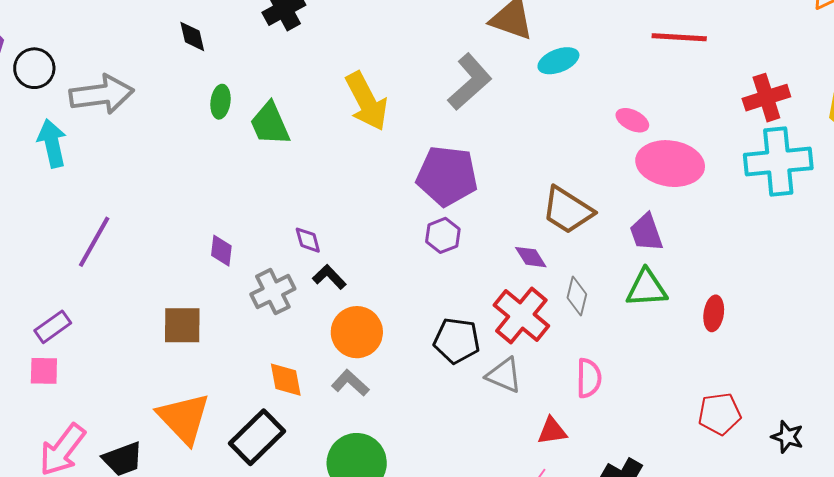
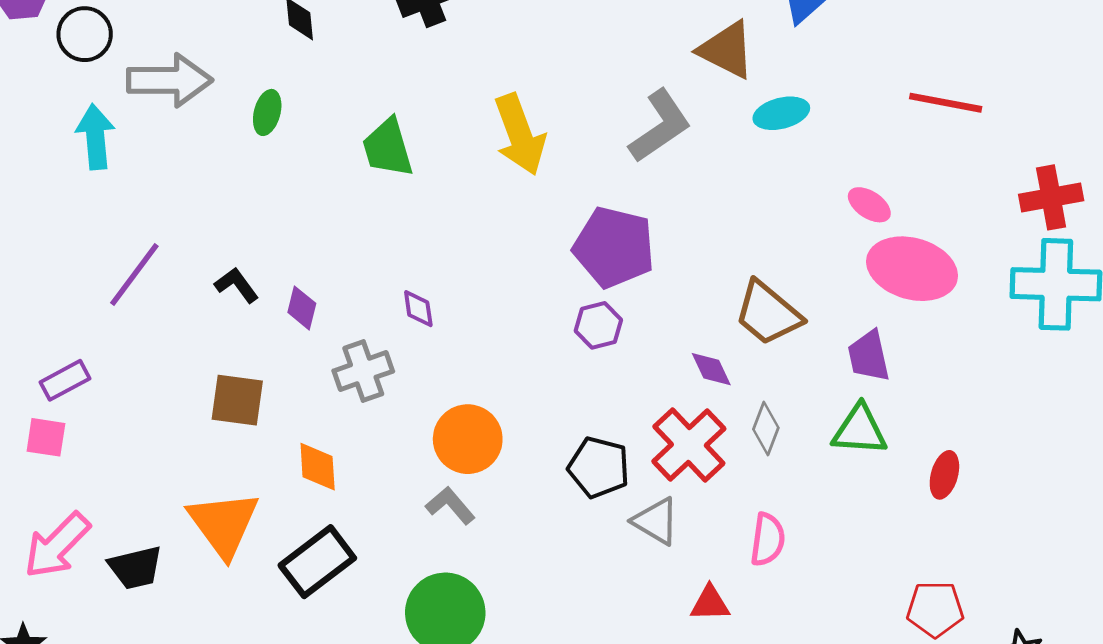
green ellipse: (220, 102) -> (267, 112), moved
black L-shape: (329, 277) -> (237, 285), moved
orange diamond: (286, 380) -> (318, 467), moved

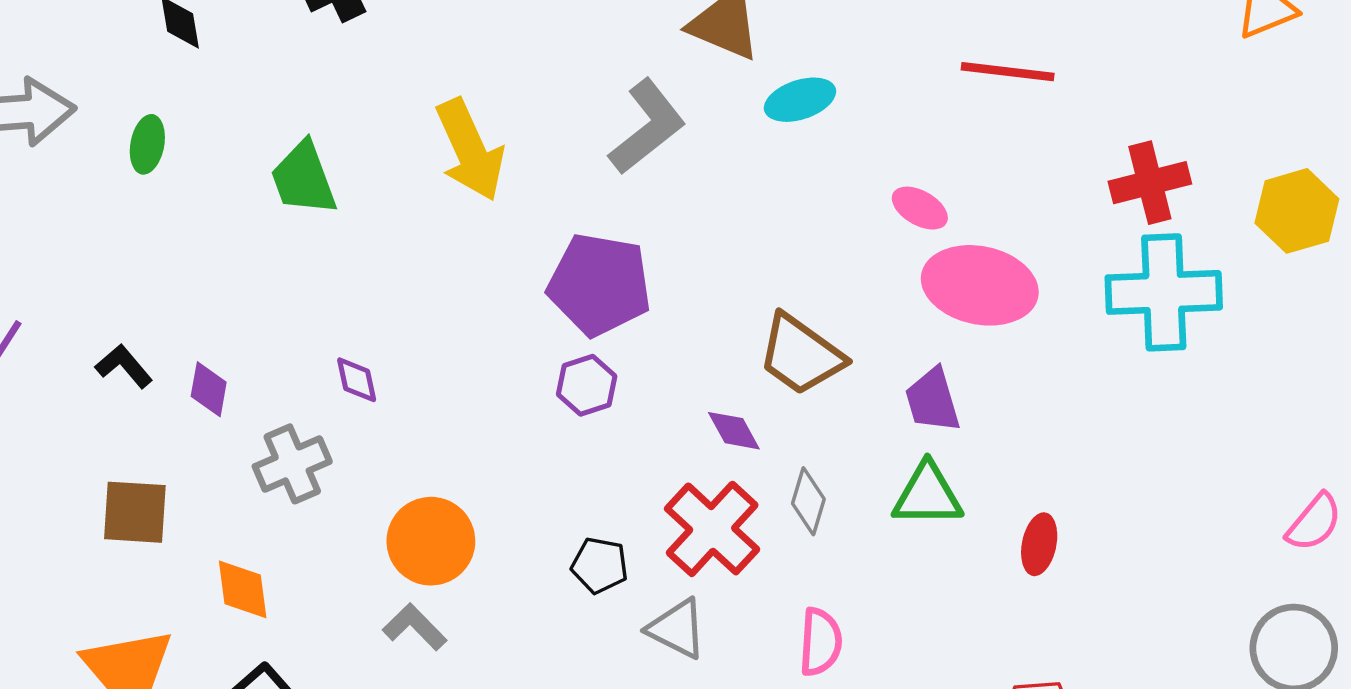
black pentagon: (599, 467) -> (600, 565), size x0.7

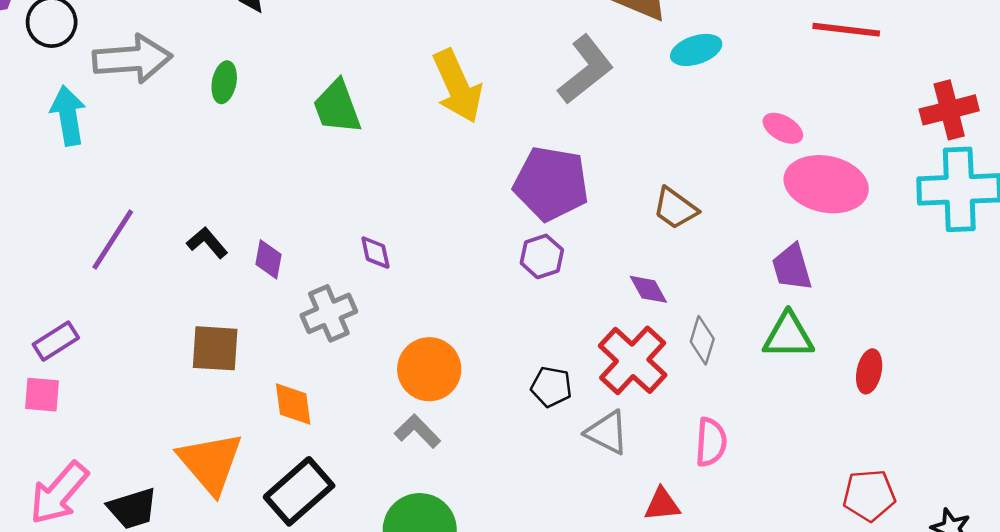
brown trapezoid: (801, 355) -> (675, 208), moved, size x0.7

